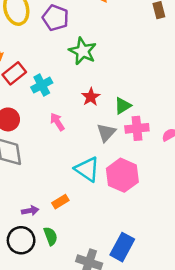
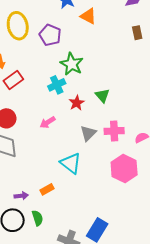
cyan cross: (42, 85) -> (57, 85), moved
green triangle: (123, 106) -> (102, 96), moved, turned -42
pink arrow: (57, 122) -> (48, 122), turned -91
pink hexagon: (122, 175) -> (124, 169), moved

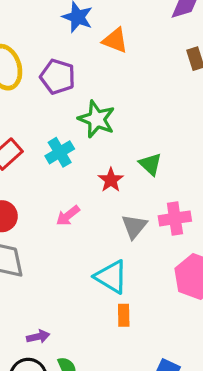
cyan cross: (57, 85) -> (60, 152), moved
orange rectangle: (47, 189) -> (124, 315), moved, turned -56

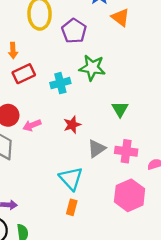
green star: (97, 119) -> (92, 68), turned -30
red star: (111, 180) -> (72, 125), moved
pink arrow: (68, 216) -> (32, 125), moved

